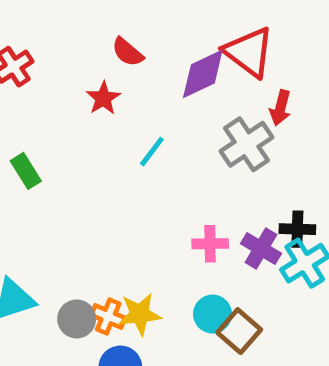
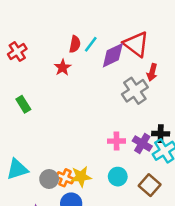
red semicircle: (128, 52) -> (75, 44), turned -119
cyan line: (152, 152) -> (91, 44), moved
brown square: (239, 331) -> (150, 185), moved

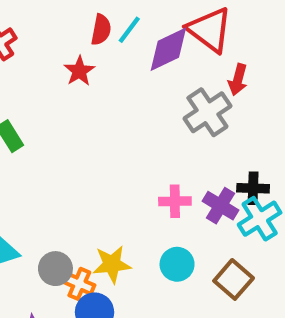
orange cross: (65, 178) -> (79, 284), moved

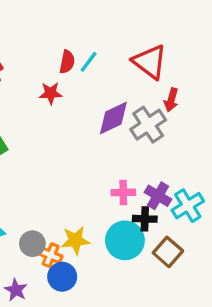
purple diamond: (168, 49) -> (113, 118), moved
red star: (79, 71) -> (51, 93), turned 30
black cross: (253, 188) -> (145, 219), moved
cyan circle: (177, 264) -> (125, 240), size x1.5

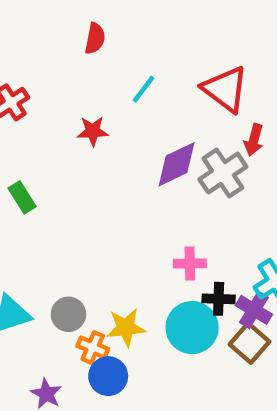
red semicircle: (67, 62) -> (95, 38), moved
purple cross: (158, 196) -> (254, 310), moved
gray circle: (32, 244) -> (68, 314), moved

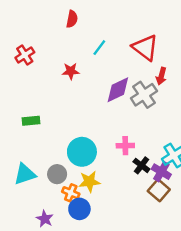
green rectangle: (22, 197) -> (31, 121), moved, turned -63
black cross: (219, 299) -> (141, 165), turned 35
cyan circle: (192, 328) -> (82, 152), moved

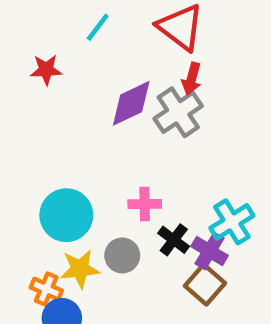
red arrow: (161, 76) -> (192, 79), moved
gray circle: (57, 174) -> (122, 255), moved

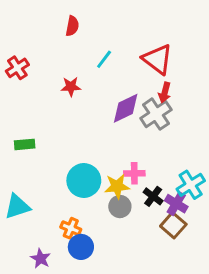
yellow star: (80, 269) -> (117, 186), moved

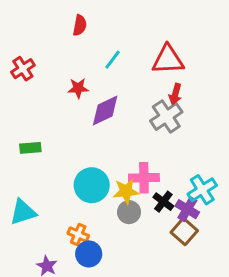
red triangle: (157, 59) -> (168, 60), turned -40
purple diamond: (126, 108) -> (105, 111), moved
pink cross: (134, 173) -> (144, 178), size x1.4

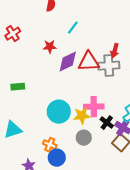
red triangle: (168, 60) -> (89, 62), moved
gray cross: (166, 116) -> (109, 66), turned 30
gray circle: (129, 212) -> (84, 138), moved

